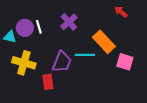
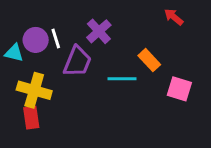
orange rectangle: (104, 42) -> (149, 60), size x0.7
purple trapezoid: (62, 62) -> (77, 62), moved
red rectangle: (48, 82) -> (31, 118), moved

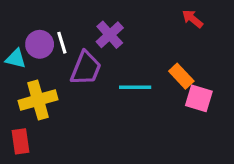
orange rectangle: (149, 60) -> (181, 76), moved
yellow cross: (34, 90) -> (38, 100), turned -32
red rectangle: (31, 118) -> (20, 141), moved

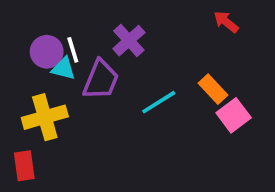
cyan triangle: (16, 59) -> (63, 69), moved
cyan line: (135, 87) -> (159, 102), turned -32
pink square: (199, 98) -> (234, 115), turned 36

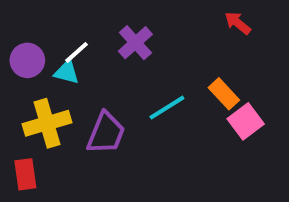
white line: (73, 50) -> (76, 52), turned 65
purple circle: (47, 52) -> (27, 60), moved
purple trapezoid: (101, 80) -> (106, 133), moved

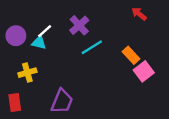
cyan line: (167, 108) -> (92, 47), moved
yellow cross: (47, 123) -> (27, 73), size x0.7
purple trapezoid: (106, 133) -> (62, 101), moved

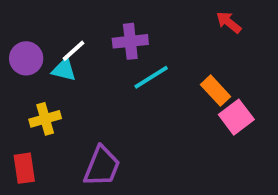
purple cross: (79, 25) -> (130, 41), turned 36

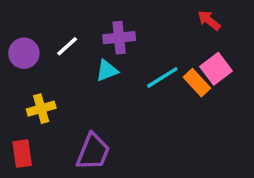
cyan triangle: (64, 70) -> (107, 71), moved, turned -35
cyan line: (151, 77) -> (162, 77), moved
pink square: (236, 117) -> (216, 69), moved

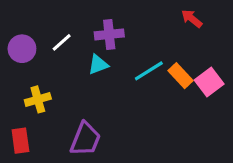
pink square: (216, 69) -> (209, 82), moved

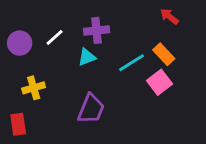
orange rectangle: (181, 76) -> (164, 54), moved
pink square: (209, 82) -> (160, 82), moved
purple trapezoid: (85, 139) -> (91, 109), moved

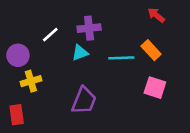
purple circle: (20, 43) -> (18, 55), moved
cyan line: (132, 63) -> (121, 58), turned 30
pink square: (160, 82) -> (155, 88), moved, turned -35

